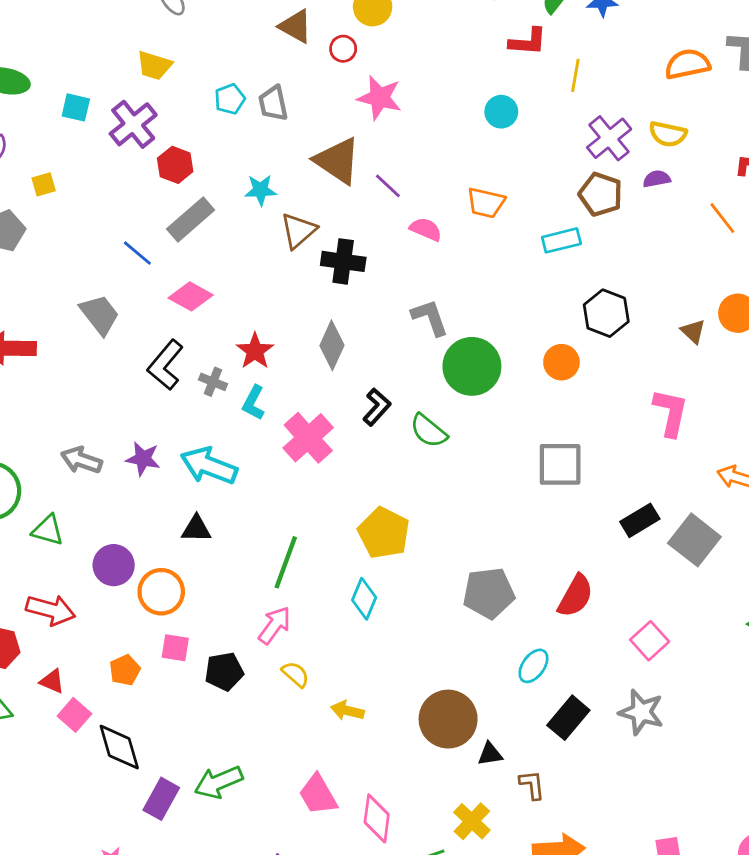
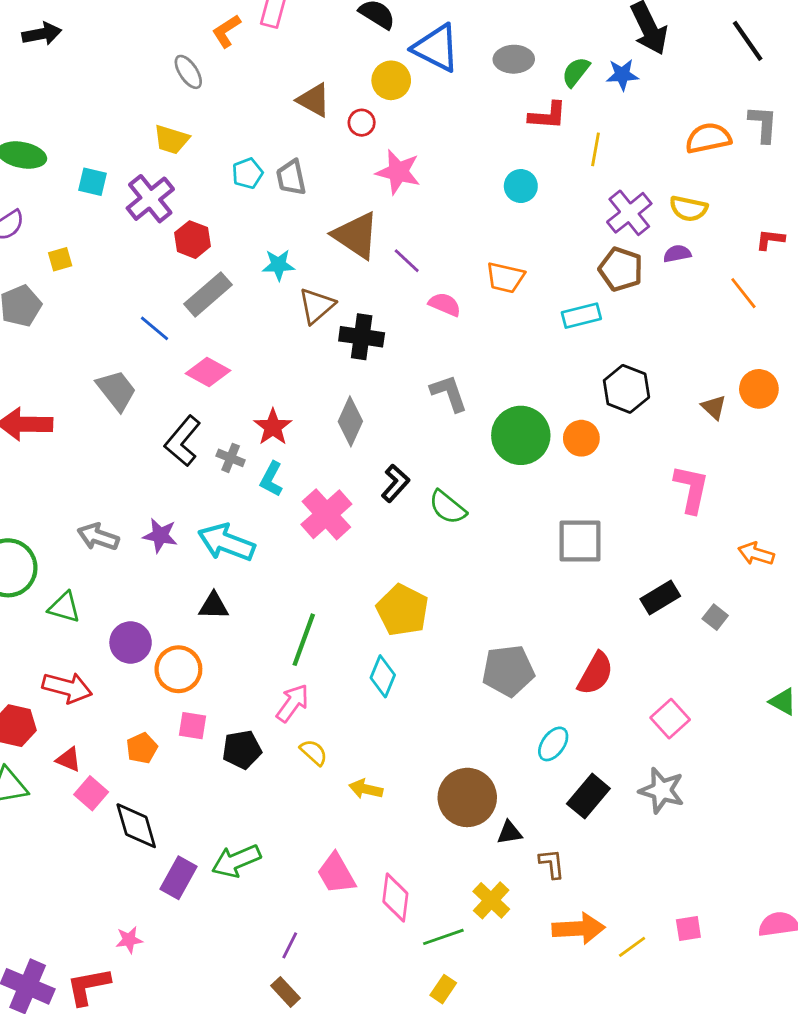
green circle: (472, 366) -> (521, 435), moved
gray square: (694, 540) -> (715, 617), size x0.5

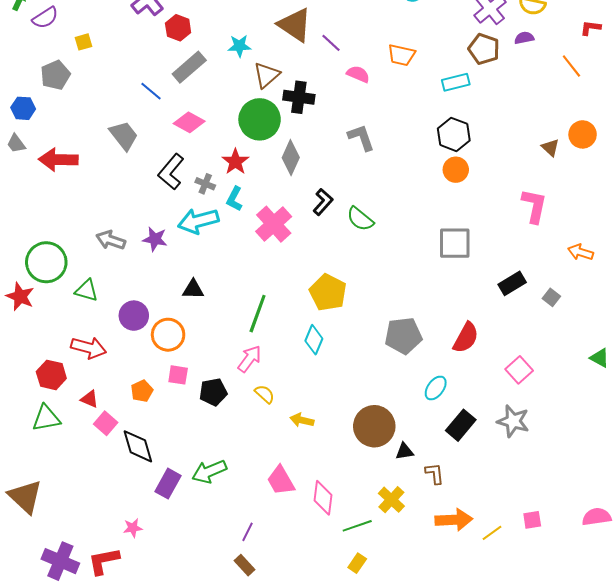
black hexagon: (626, 389) -> (454, 134), moved
green circle: (521, 435) -> (260, 119), moved
cyan arrow: (226, 542) -> (198, 221), moved, turned -36

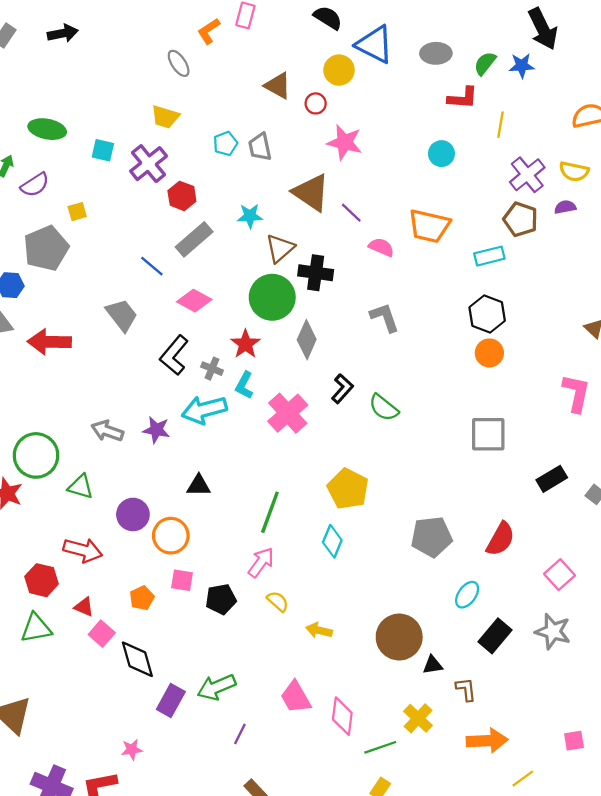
orange trapezoid: (401, 55) -> (429, 226), size x1.4
gray pentagon: (55, 75) -> (46, 248), size x1.4
purple line: (248, 532) -> (240, 734), moved
yellow line: (492, 533) -> (523, 778), moved

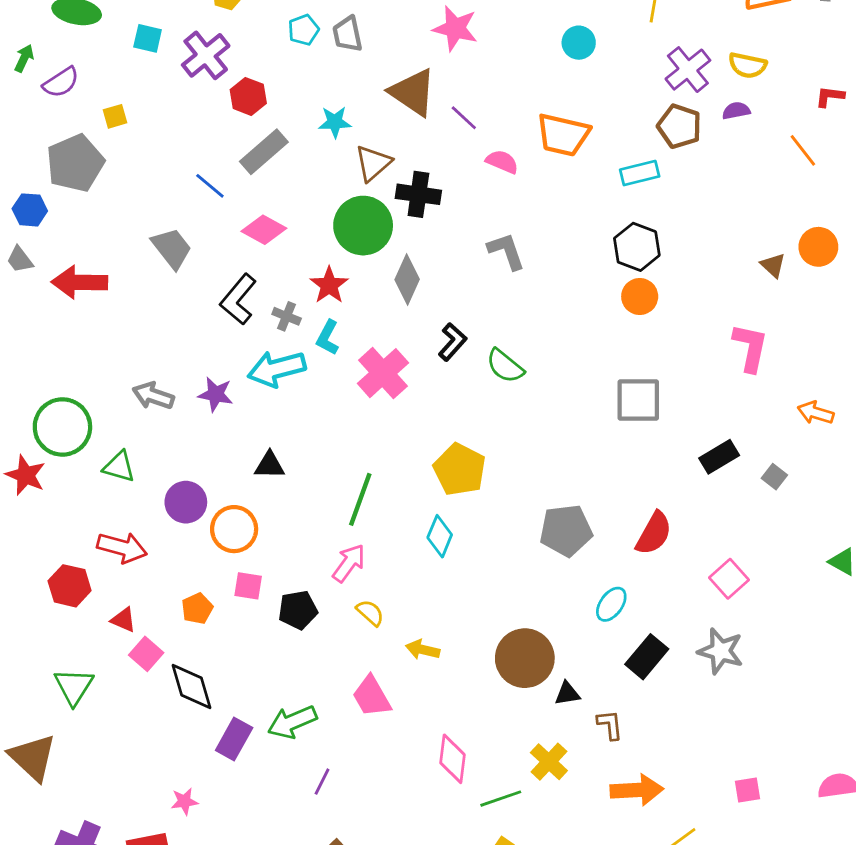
green triangle: (36, 628) -> (74, 687), moved, turned -48
pink trapezoid: (296, 697) -> (372, 696), moved

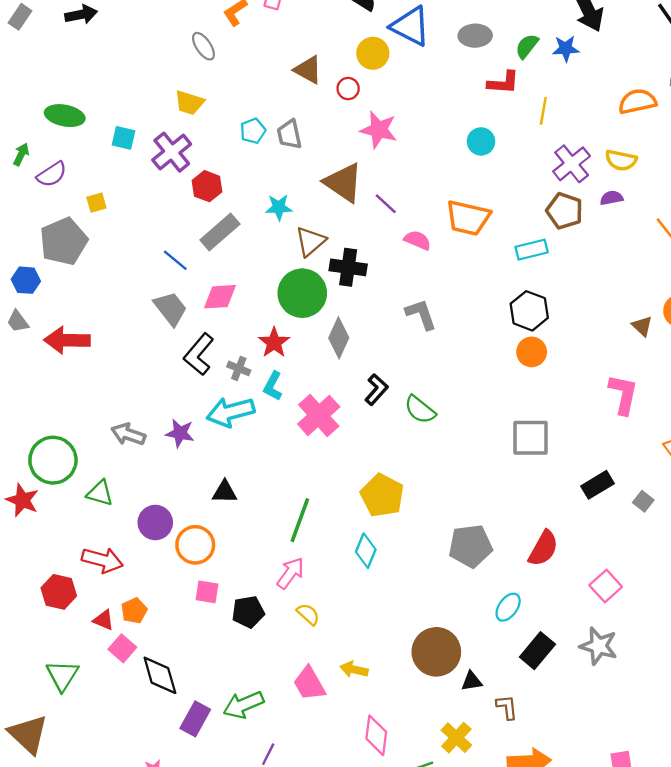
pink diamond: (264, 230) -> (220, 297), turned -32
gray trapezoid: (172, 248) -> (171, 308), moved
orange pentagon: (197, 608) -> (134, 611), moved
yellow arrow: (423, 650) -> (354, 669), moved

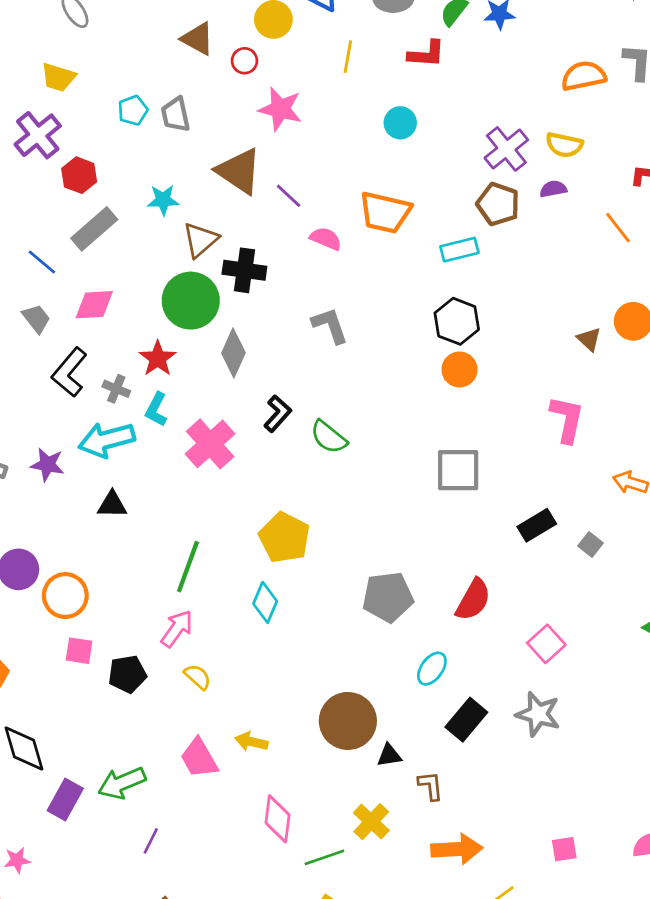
yellow line: (543, 111) -> (348, 57), moved
gray trapezoid: (171, 308) -> (36, 319), size x0.7
black triangle: (225, 492) -> (112, 505), moved

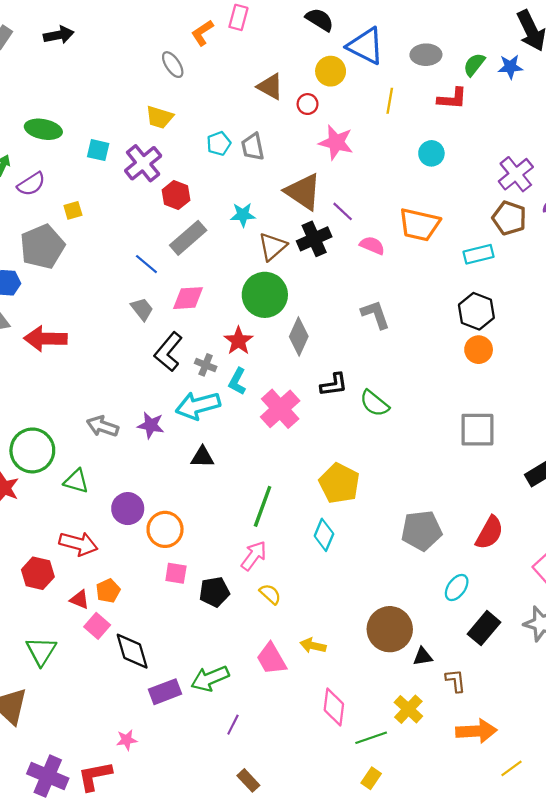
black cross: (244, 270) -> (314, 239), moved, turned -32
black L-shape: (278, 414) -> (334, 385), turned 40
purple rectangle: (65, 800) -> (165, 692), turned 40

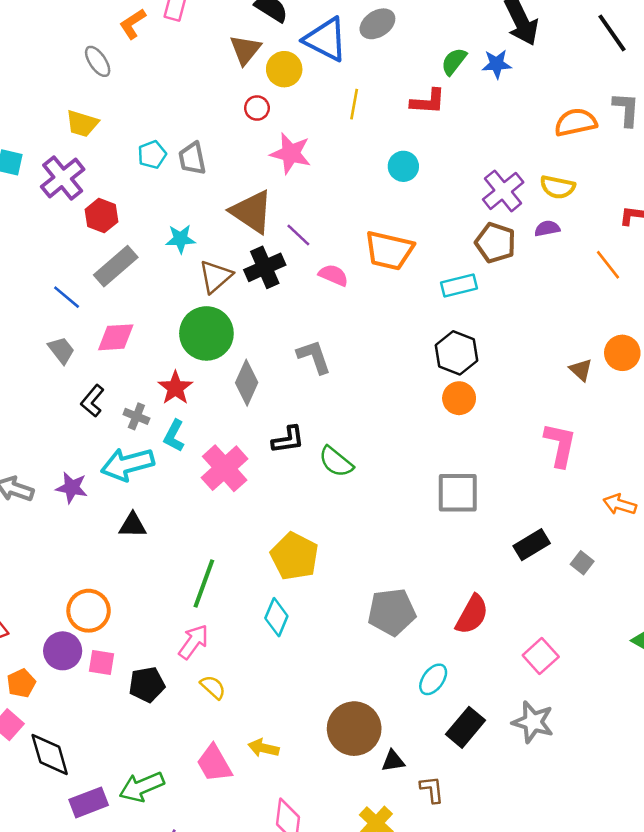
gray ellipse: (426, 55) -> (377, 24), moved, turned -32
brown triangle: (270, 86) -> (245, 50), moved, turned 40
gray L-shape: (376, 315) -> (314, 357), moved
black L-shape: (168, 352) -> (92, 401), size x0.7
purple circle: (128, 509) -> (63, 651), moved

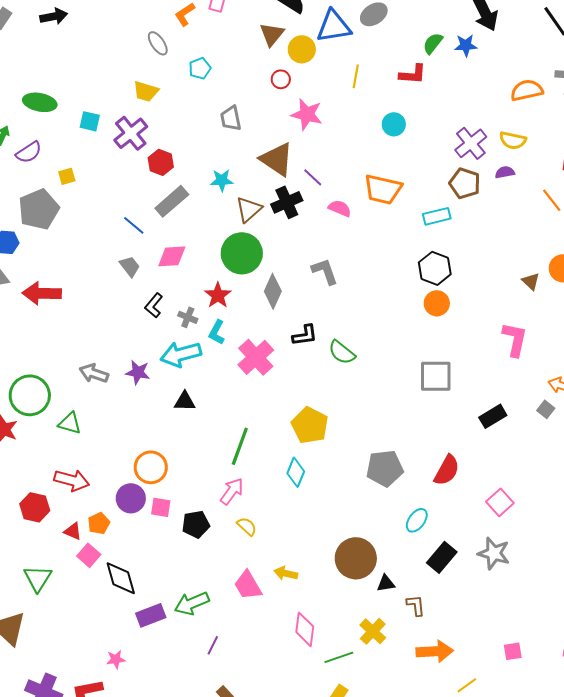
blue triangle: (326, 39) -> (334, 26), turned -36
cyan pentagon: (152, 155) -> (200, 68), moved
gray square: (582, 563) -> (546, 409), moved

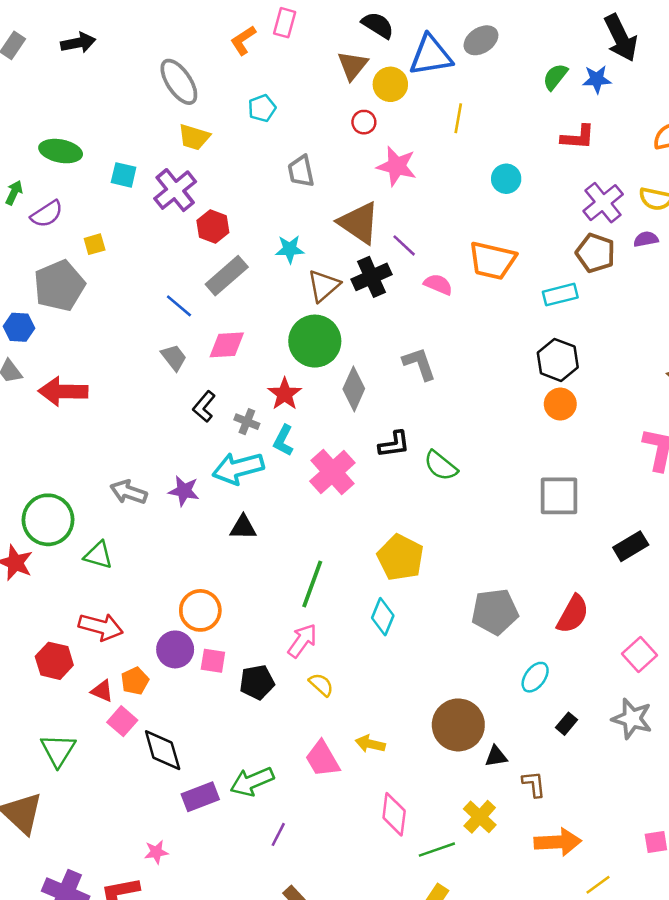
gray ellipse: (158, 43) -> (179, 82), moved, size x1.5
red L-shape: (413, 74) -> (578, 137), moved
black rectangle: (442, 557) -> (567, 724), size x0.6

